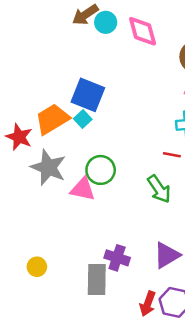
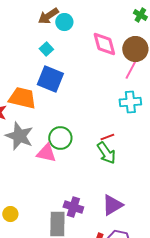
pink diamond: (143, 31) -> (104, 44), moved
orange trapezoid: (52, 119) -> (22, 98), turned 44
cyan square: (83, 119) -> (46, 49), moved
red line: (172, 155) -> (107, 137), moved, turned -32

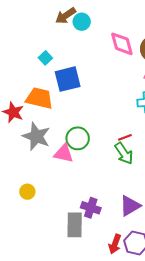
cyan square: (46, 49) -> (45, 58), moved
blue square: (50, 79) -> (68, 79), turned -36
yellow circle: (10, 214) -> (27, 192), moved

